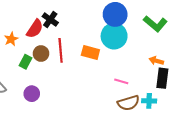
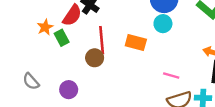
cyan circle: (114, 36) -> (163, 24), size x0.6
brown circle: (41, 54) -> (95, 58), moved
green rectangle: (26, 62) -> (62, 38), moved, turned -56

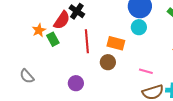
brown circle: (95, 58) -> (108, 62), moved
purple circle: (69, 90) -> (76, 83), moved

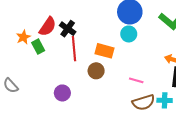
black cross: (77, 11) -> (68, 29), moved

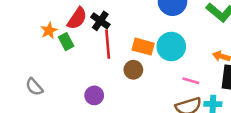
cyan circle: (129, 34) -> (171, 47), moved, size x1.5
pink line: (136, 80) -> (191, 81), moved

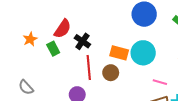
black cross: (100, 21) -> (82, 41), moved
orange star: (49, 31) -> (30, 39), moved
red line: (108, 44) -> (89, 67), moved

